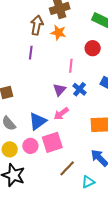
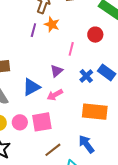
orange star: (58, 33) -> (52, 24), moved
blue cross: (80, 89) -> (86, 76), moved
blue triangle: (38, 121) -> (31, 87), moved

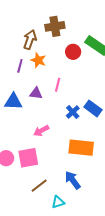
red circle: (95, 35) -> (73, 52), moved
purple triangle: (57, 71) -> (36, 93), moved, turned 48
blue triangle: (31, 87) -> (13, 102), moved, turned 30

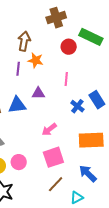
brown cross: (55, 26) -> (56, 18), moved
pink line: (58, 85) -> (66, 79), moved
blue rectangle: (93, 108) -> (97, 100), turned 30
pink square: (28, 158) -> (53, 157), moved

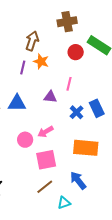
purple triangle: (38, 93) -> (50, 97), moved
pink circle: (19, 162) -> (25, 140), moved

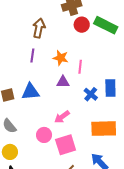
red circle: (76, 52) -> (82, 25), moved
orange star: (41, 61) -> (61, 58), moved
blue rectangle: (97, 108) -> (110, 88), turned 30
pink circle: (25, 140) -> (44, 135), moved

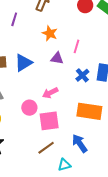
purple line: (32, 56) -> (14, 19), moved
orange star: (61, 58) -> (50, 33), moved
blue triangle: (30, 92) -> (23, 63), turned -36

